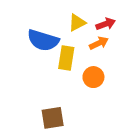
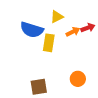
red arrow: (106, 24) -> (88, 28), moved
orange circle: (93, 77) -> (78, 79), moved

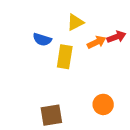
blue semicircle: (32, 30) -> (42, 40), size x0.6

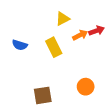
blue semicircle: (42, 40) -> (20, 45), moved
yellow rectangle: (65, 57) -> (54, 47), turned -36

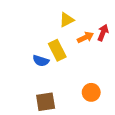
red arrow: (97, 31) -> (103, 33), turned -48
blue semicircle: (20, 45) -> (41, 61), moved

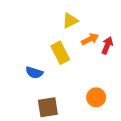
red arrow: (103, 33) -> (107, 45), moved
blue semicircle: (41, 61) -> (34, 73), moved

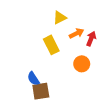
blue semicircle: (34, 73) -> (33, 79), moved, turned 40
orange circle: (96, 97) -> (82, 64), moved

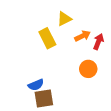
yellow rectangle: (51, 45) -> (47, 38), moved
blue semicircle: (33, 79) -> (36, 85), turned -80

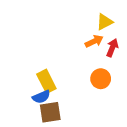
yellow triangle: (64, 19) -> (105, 22), moved
yellow rectangle: (47, 38) -> (46, 81), moved

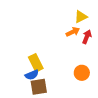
orange circle: (101, 79) -> (82, 73), moved

